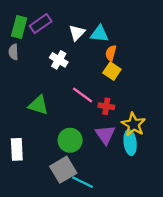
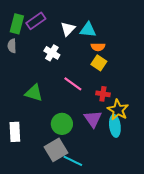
orange semicircle: (111, 53) -> (98, 47), turned -104
red cross: (106, 106) -> (103, 94), moved

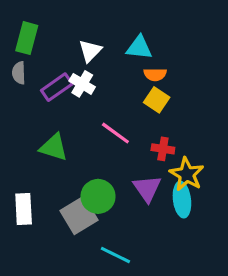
purple rectangle: (36, 21) -> (57, 87), moved
white triangle: (68, 29) -> (90, 51), moved
gray square: (56, 150) -> (79, 215), moved

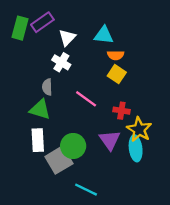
gray semicircle: (19, 73) -> (47, 87), moved
purple rectangle: (57, 87) -> (42, 22), moved
white rectangle: (24, 209) -> (38, 140), moved

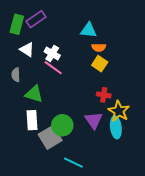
white triangle: (67, 37) -> (27, 49), moved, turned -42
gray semicircle: (47, 87) -> (16, 75), moved
pink line: (86, 99) -> (53, 68), moved

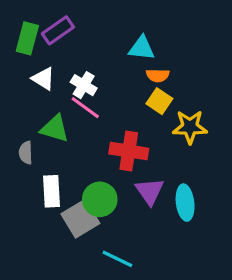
gray semicircle: (16, 75) -> (26, 153), moved
green triangle: (34, 94) -> (55, 129), moved
red cross: (104, 95) -> (129, 151), moved, size x1.6
yellow star: (119, 111) -> (190, 127), moved, turned -30

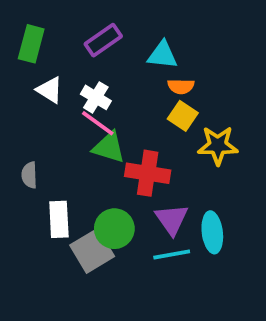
purple rectangle: (58, 30) -> (103, 40), moved
green triangle: (55, 129) -> (109, 147), moved
cyan line: (117, 259) -> (172, 255), moved, turned -36

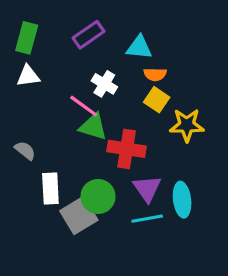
white triangle: (50, 90) -> (28, 76), moved, turned -40
white cross: (96, 97) -> (104, 84), moved
gray semicircle: (29, 175) -> (25, 150), turned 130

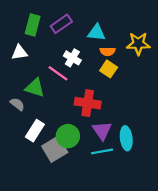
green rectangle: (27, 38) -> (33, 25), moved
yellow star: (187, 125) -> (138, 44), moved
green triangle: (93, 127) -> (35, 88), moved
white rectangle: (50, 189) -> (35, 131), turned 35

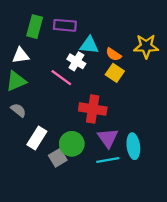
purple rectangle: (61, 24) -> (65, 25), turned 40
cyan triangle: (97, 33) -> (89, 45), moved
orange semicircle: (108, 51) -> (114, 54), turned 32
green triangle: (35, 88) -> (16, 81), moved, turned -40
gray square: (55, 149) -> (58, 158), size x0.7

